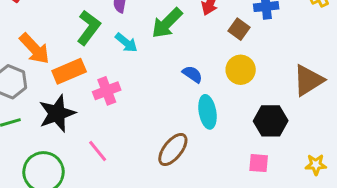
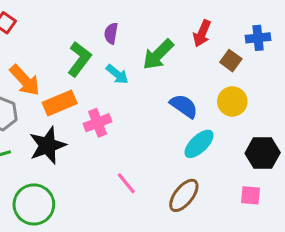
blue semicircle: (192, 74) -> (184, 106), size x1.4
cyan ellipse: (207, 112) -> (199, 144), turned 56
brown ellipse: (173, 149) -> (184, 195), moved
pink line: (98, 151) -> (126, 183), moved

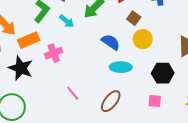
brown square: (231, 61) -> (134, 18), moved
cyan ellipse: (199, 144) -> (121, 67), turned 45
black star: (48, 145) -> (21, 68), turned -30

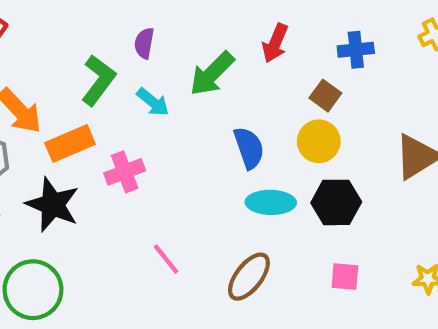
brown square: (134, 18) -> (325, 96), moved
blue semicircle: (111, 42) -> (249, 148), turned 36
black hexagon: (163, 73) -> (336, 202), moved

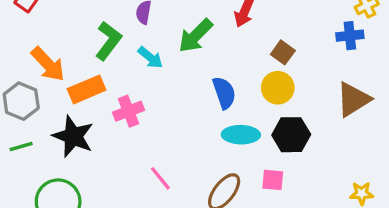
blue cross: (356, 50) -> (350, 36), moved
pink square: (345, 277) -> (273, 180), moved

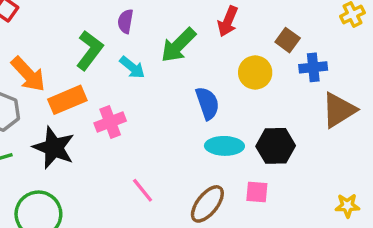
blue cross: (350, 36) -> (313, 67), moved
brown square: (283, 52) -> (288, 40), moved
yellow circle: (278, 88) -> (255, 73), moved

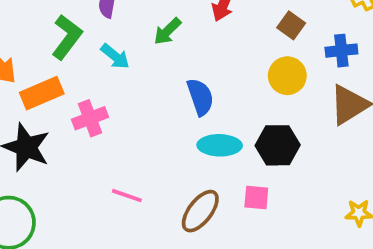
green arrow: (178, 45) -> (167, 31), size x0.7
blue cross: (313, 67) -> (341, 51), moved
yellow circle: (255, 73) -> (287, 76), moved
pink line: (143, 190) -> (127, 196), turned -32

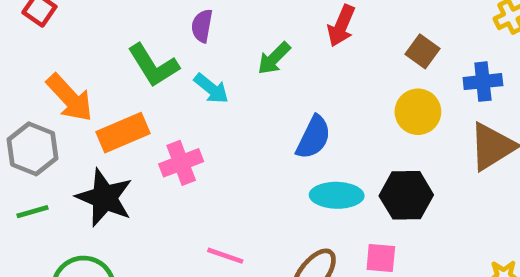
green L-shape: (67, 37) -> (153, 65), turned 111
blue semicircle: (200, 97) -> (313, 137), turned 45

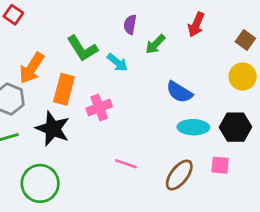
purple semicircle: (202, 26) -> (130, 25), moved
orange arrow: (70, 98) -> (32, 68), turned 76
orange rectangle: (123, 133) -> (64, 89), turned -52
blue semicircle: (313, 137) -> (179, 92), turned 96

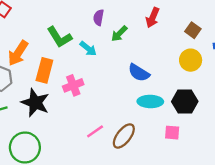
pink line: (126, 164) -> (95, 131), turned -54
brown ellipse: (179, 175) -> (124, 136), moved

